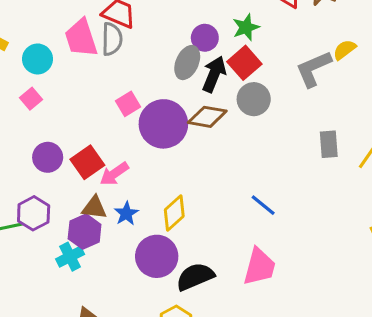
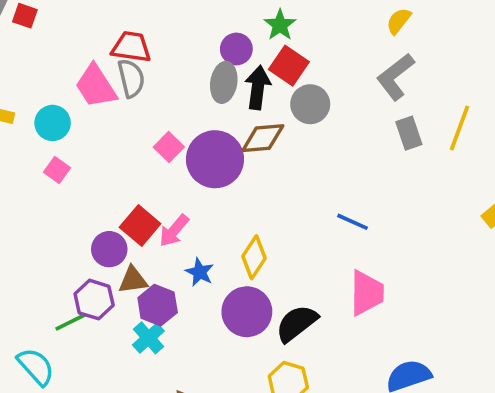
gray L-shape: (314, 69) -> (395, 77), moved
purple circle: (48, 157) -> (109, 249), moved
brown triangle: (94, 208) -> (133, 280), moved

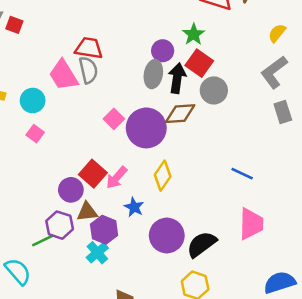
yellow diamond: (254, 257) -> (163, 176), moved

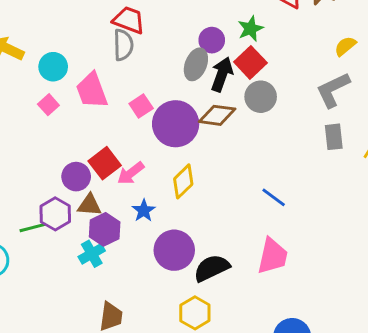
pink trapezoid: (63, 75) -> (92, 91), moved

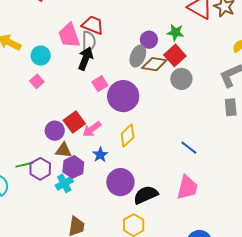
green star: (250, 29) -> (175, 32), turned 30
black arrow: (222, 74) -> (86, 59), moved
pink trapezoid: (92, 91) -> (69, 35), moved
brown diamond: (217, 115) -> (154, 64), moved
purple hexagon: (55, 214) -> (40, 169), moved

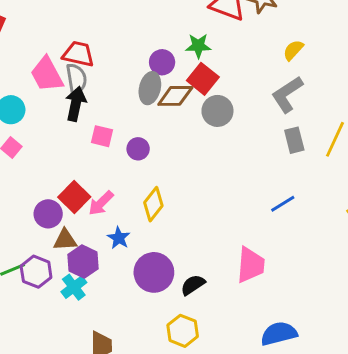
pink square: (100, 84) -> (102, 136), turned -35
purple circle: (123, 96) -> (138, 149), size x0.5
blue line: (189, 148) -> (283, 204), moved, turned -60
black semicircle: (146, 195) -> (193, 285), size x0.7

